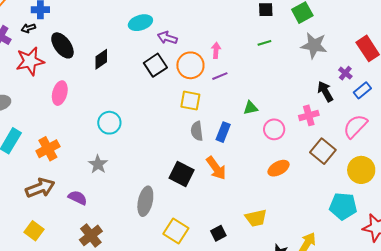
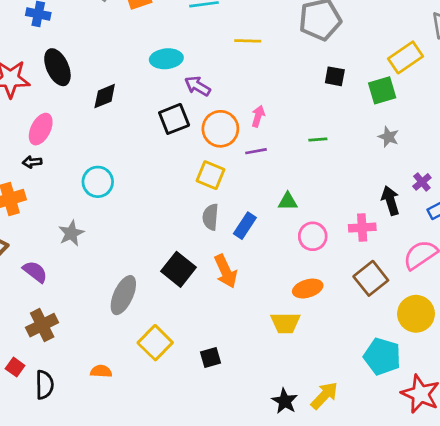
black arrow: (28, 28) -> (32, 162), moved
green line: (264, 43) -> (318, 140), moved
gray star: (314, 45) -> (388, 137), size x0.6
yellow trapezoid: (256, 218) -> (285, 323), moved

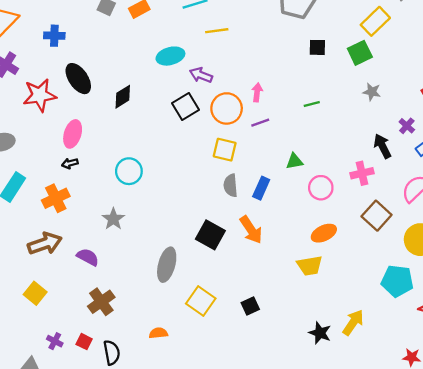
yellow line: (248, 41) -> (217, 31), moved

